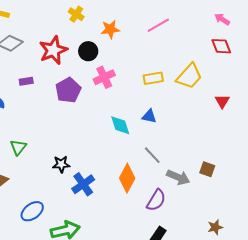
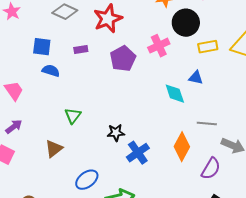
black circle: (88, 51) -> (186, 23), moved, size x1.4
blue triangle: (149, 116) -> (196, 78), moved
gray line: (152, 155) -> (207, 124), turned -42

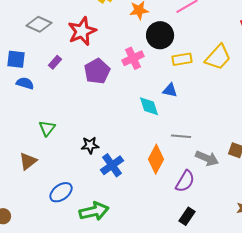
purple rectangle: (81, 50) -> (55, 62), turned -40

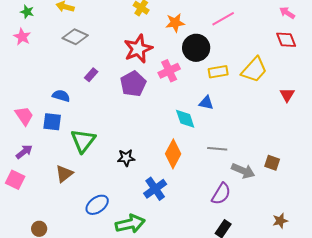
red star: (82, 31) -> (138, 49), moved
blue square: (16, 59) -> (52, 122), moved
green triangle: (47, 128) -> (83, 141), size x1.5
orange diamond: (156, 159) -> (173, 154), moved
blue cross: (112, 165) -> (155, 189), moved

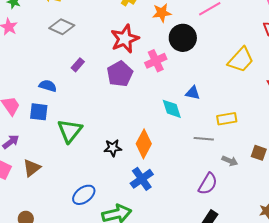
yellow rectangle: (218, 72) -> (227, 119), moved
orange diamond: (173, 154) -> (144, 144), moved
gray arrow: (243, 171) -> (230, 161), size x0.7
brown triangle: (64, 174) -> (32, 168), moved

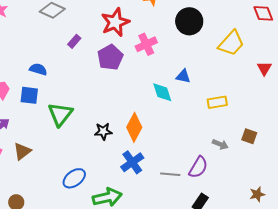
black circle: (183, 38) -> (189, 21), moved
purple rectangle: (78, 65) -> (74, 41), moved
gray line: (204, 139) -> (170, 174), moved

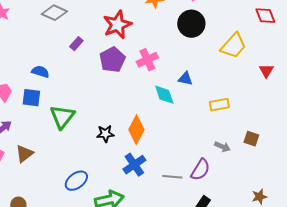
pink cross: (146, 44) -> (147, 60), moved

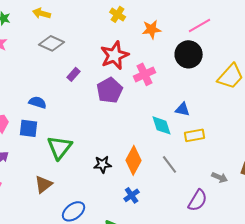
pink cross: (147, 60) -> (145, 74), moved
yellow rectangle: (219, 105) -> (195, 135), moved
brown triangle: (24, 154) -> (44, 184), moved
blue cross: (134, 165) -> (132, 195), size x0.7
gray line: (172, 177) -> (170, 164), moved, turned 48

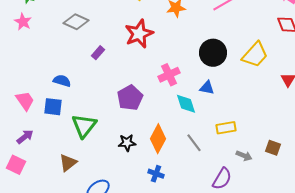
black circle: (189, 54) -> (213, 53), moved
pink cross: (145, 74) -> (169, 75), moved
purple pentagon: (110, 90) -> (130, 98), moved
yellow rectangle: (195, 135) -> (226, 128), moved
blue cross: (132, 195) -> (156, 174), turned -35

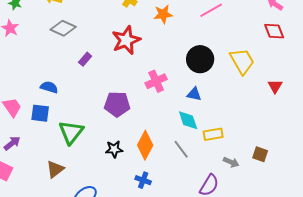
yellow trapezoid: (255, 55) -> (242, 61), turned -72
purple pentagon: (130, 98) -> (117, 104), turned 30
cyan diamond: (186, 104) -> (188, 120), moved

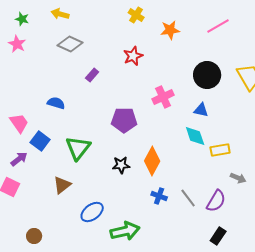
red star: (126, 40) -> (133, 56), size x0.7
blue square: (40, 113) -> (40, 141), moved, turned 30
gray line: (181, 149) -> (188, 198), moved
blue cross: (143, 180) -> (159, 196), moved

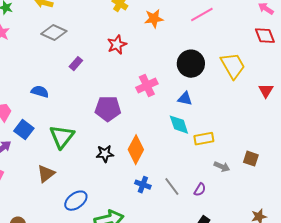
purple semicircle: (216, 201) -> (200, 190), size x0.6

